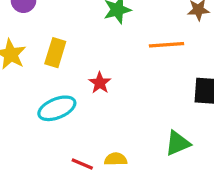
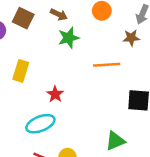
cyan ellipse: (57, 108) -> (40, 124), moved

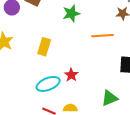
yellow rectangle: (21, 71) -> (44, 47), moved
red star: (55, 94) -> (71, 75), moved

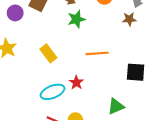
orange line: (102, 36) -> (97, 53), moved
yellow rectangle: (44, 47) -> (48, 53), turned -54

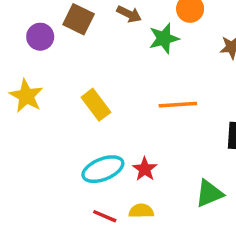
green star: (76, 19) -> (164, 38), moved
red star: (76, 83) -> (145, 169), moved

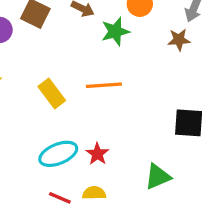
orange line: (178, 105) -> (104, 85), moved

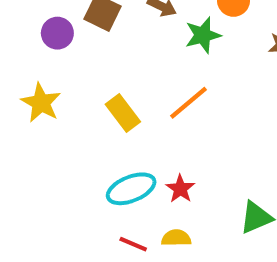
orange line: (104, 85) -> (188, 103), turned -36

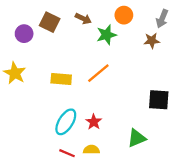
yellow rectangle: (123, 113) -> (61, 79), turned -48
cyan ellipse: (131, 189) -> (66, 122), turned -36

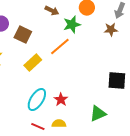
brown square: (50, 22) -> (23, 35), moved
orange line: (98, 73) -> (60, 47), moved
yellow rectangle: (61, 79) -> (33, 63), turned -48

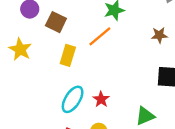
brown star: (111, 30) -> (159, 35), moved
yellow rectangle: (33, 63) -> (68, 55), turned -30

